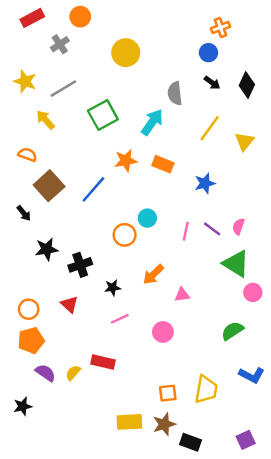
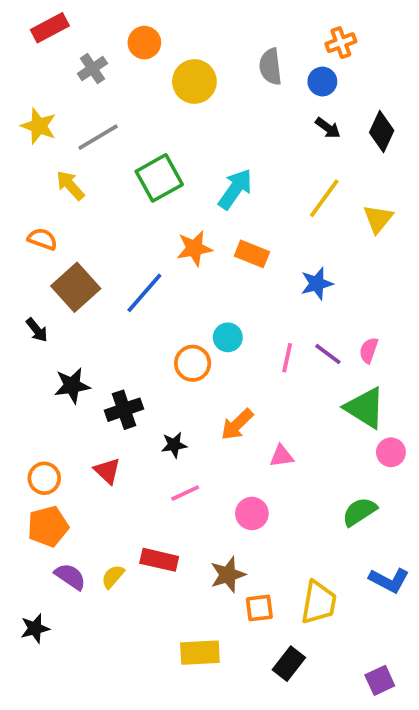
orange circle: (80, 17) -> (144, 43), moved
gray semicircle: (175, 93) -> (270, 67), moved
brown star: (164, 424) -> (228, 575), moved
black rectangle: (190, 442) -> (289, 664), moved, turned -72

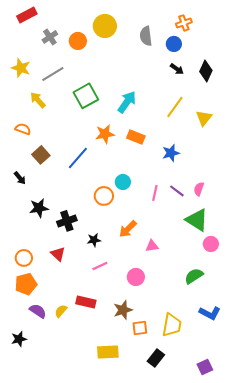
orange circle: (144, 43) -> (78, 41), moved
yellow circle: (194, 82) -> (105, 26), moved
brown square: (76, 287) -> (41, 155), size x0.7

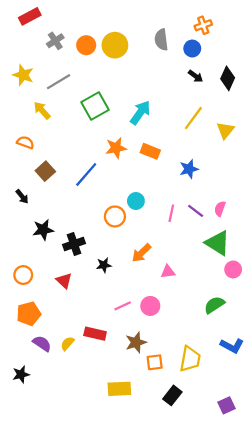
yellow circle: (105, 26) -> (115, 45), moved
orange circle: (24, 258) -> (23, 275), moved
pink line: (100, 266) -> (123, 306), moved

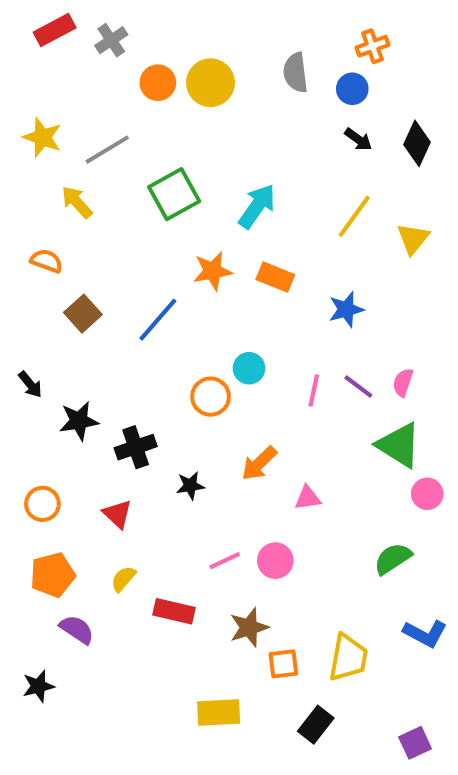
gray cross: (55, 41) -> (111, 40), moved
black arrow: (22, 197) -> (30, 384), moved
yellow semicircle: (67, 344) -> (123, 579), moved

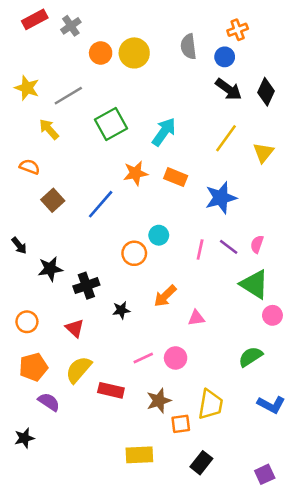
black arrow: (358, 139) -> (229, 89), size x1.5
blue star: (346, 309) -> (221, 198), size x1.4
yellow semicircle: (123, 579) -> (79, 370), size x1.6
yellow trapezoid: (348, 658) -> (210, 404), moved

